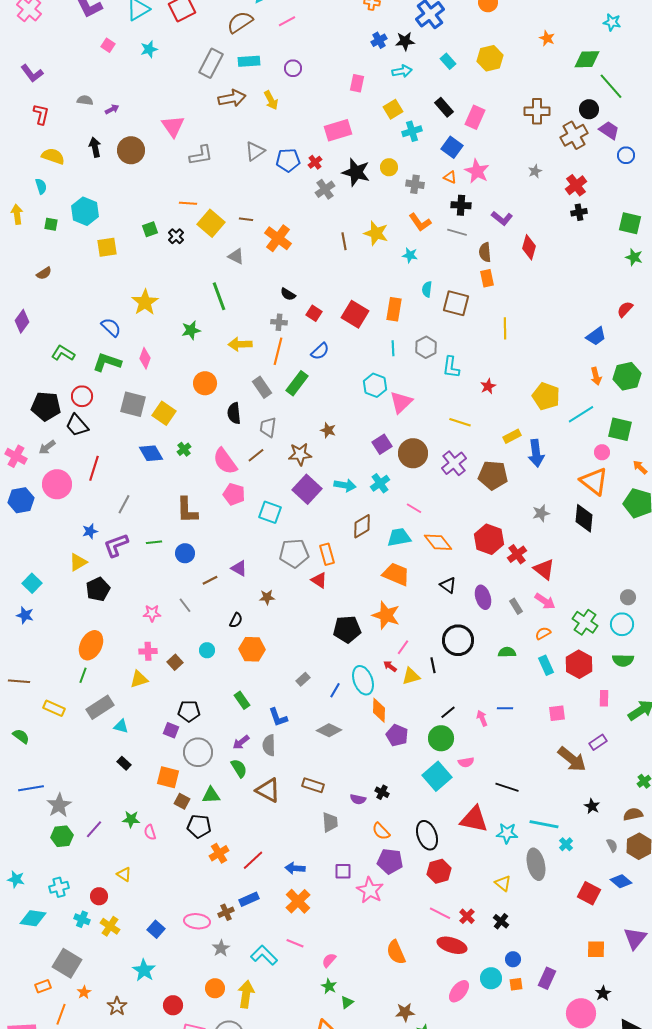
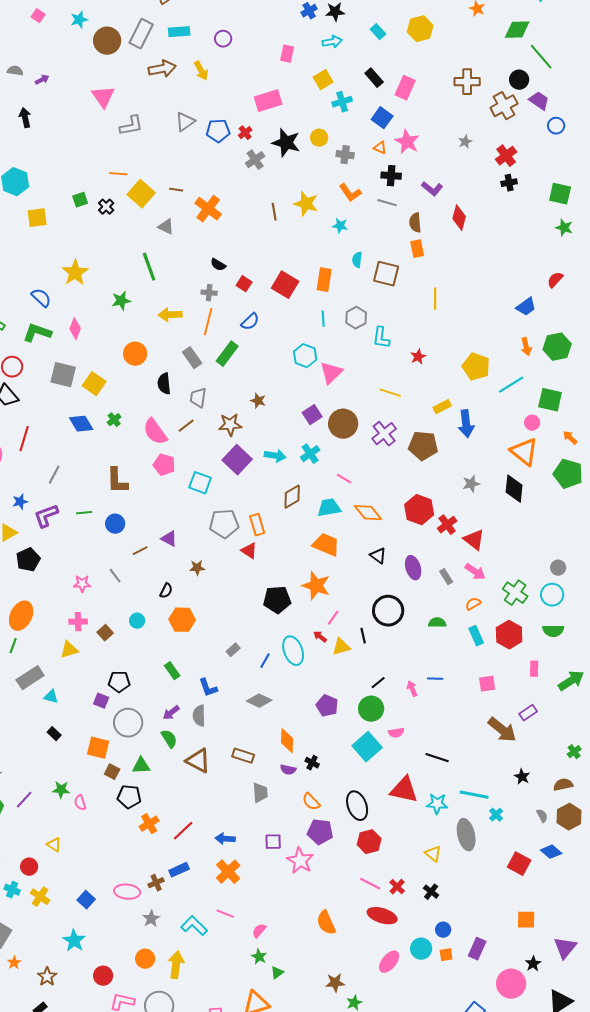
brown circle: (131, 150) -> (107, 41), moved
orange diamond: (379, 710) -> (287, 741), moved
purple triangle: (635, 938) -> (565, 948), moved

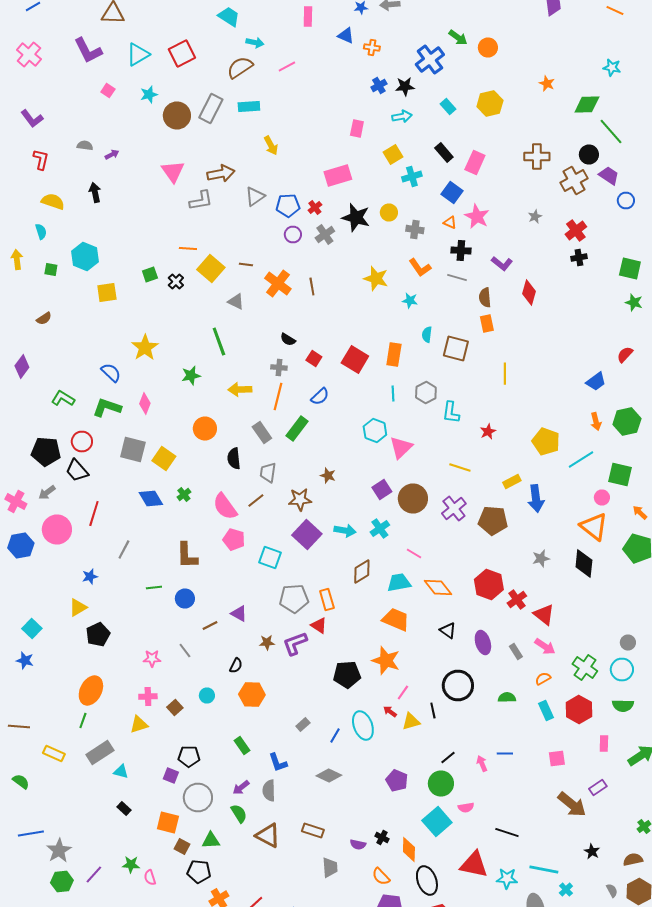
purple circle: (223, 39) -> (293, 234), moved
brown arrow: (162, 69) -> (221, 174), moved
brown line: (274, 212) -> (312, 286), moved
purple L-shape: (46, 516) -> (295, 644), moved
orange diamond: (287, 741) -> (409, 850), moved

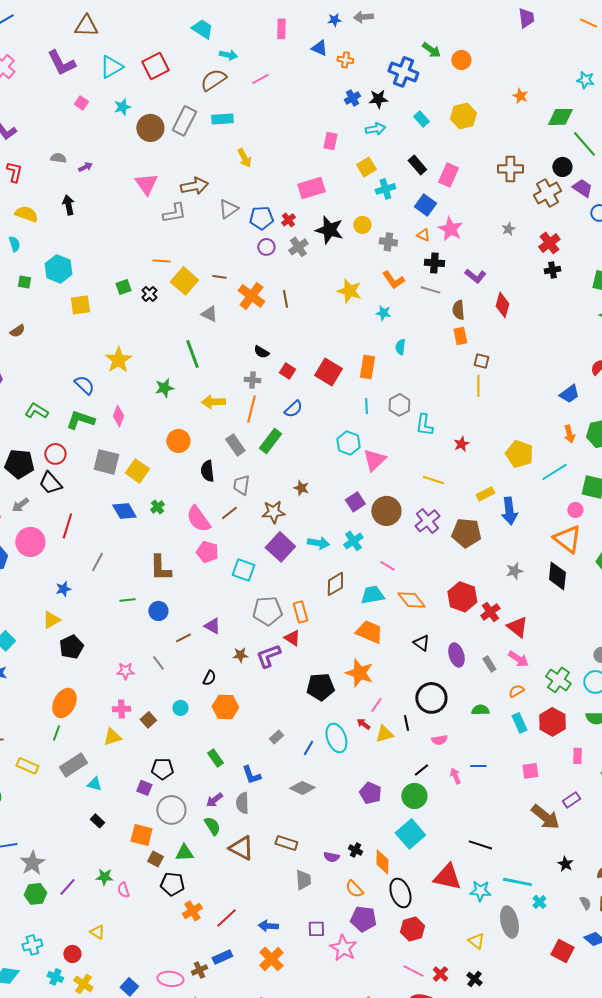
blue cross: (430, 60) -> (403, 72), turned -32
brown square: (456, 348) -> (481, 361), moved, size x0.6
pink semicircle: (466, 808) -> (439, 740), moved

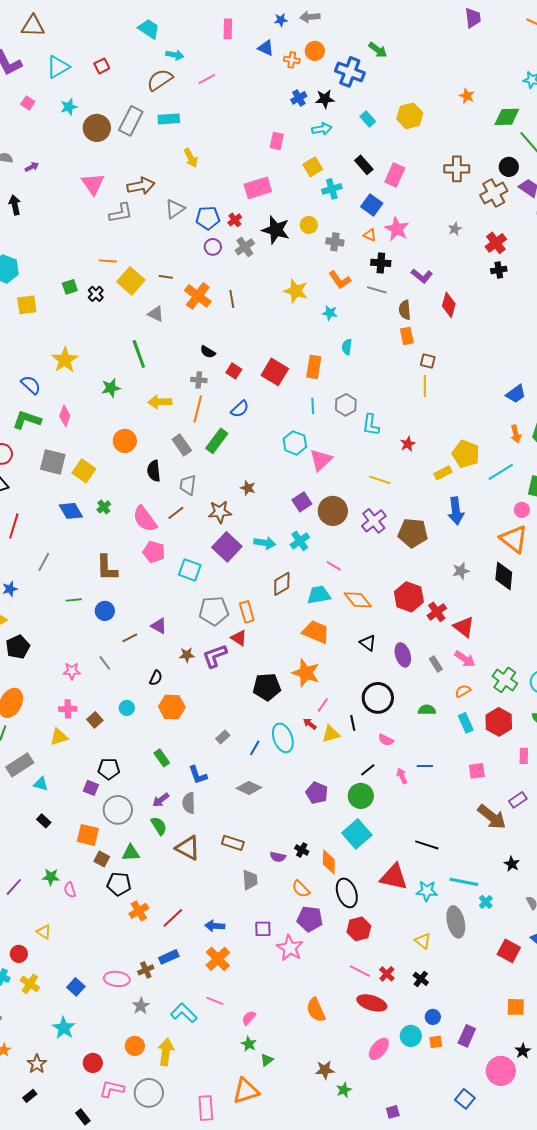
orange circle: (461, 60) -> (315, 51), moved
red square: (155, 66) -> (102, 66), size x0.6
yellow rectangle: (485, 494) -> (443, 473), moved
pink semicircle: (439, 740) -> (386, 740), turned 35

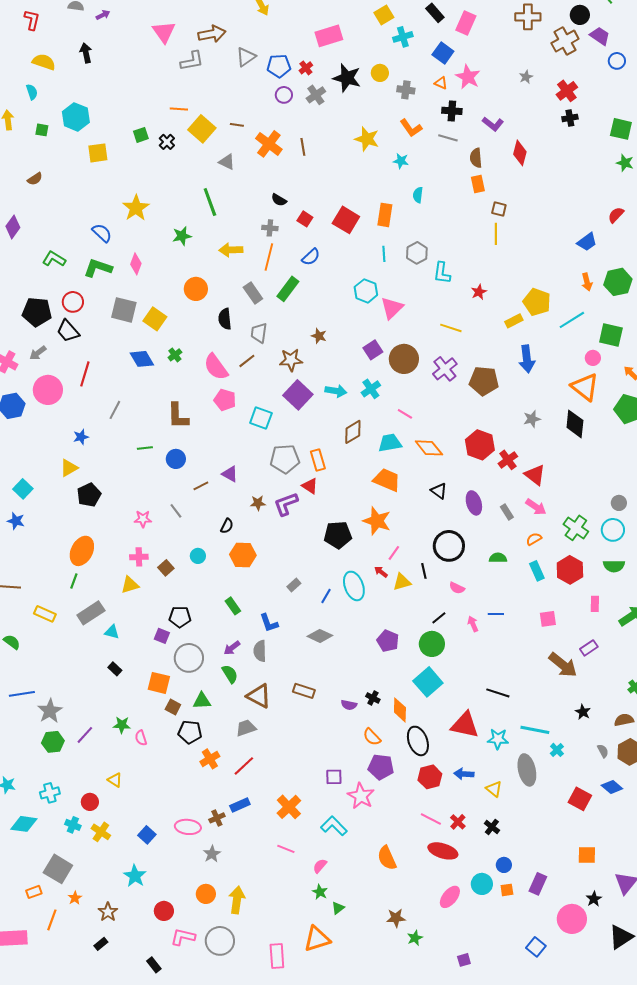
gray trapezoid: (250, 880) -> (246, 728), moved, turned -105
blue arrow: (215, 926) -> (464, 774), moved
cyan L-shape: (184, 1013) -> (334, 826), moved

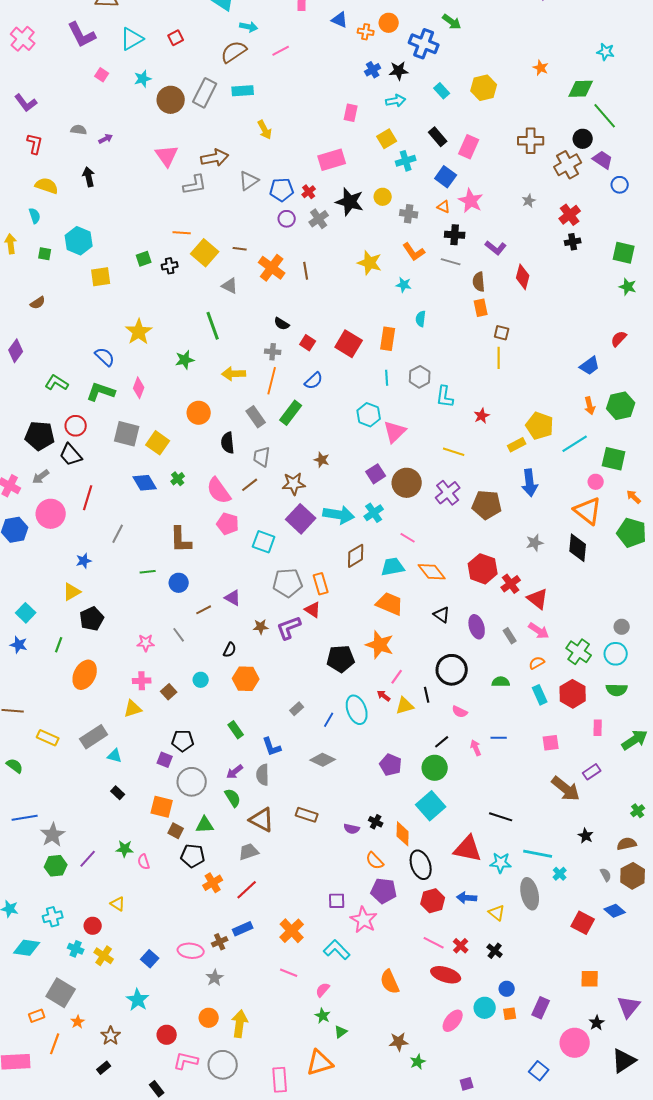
black cross: (167, 142) -> (170, 266), turned 35
cyan arrow: (336, 391) -> (339, 515), size x1.4
green line: (74, 581) -> (59, 645), moved

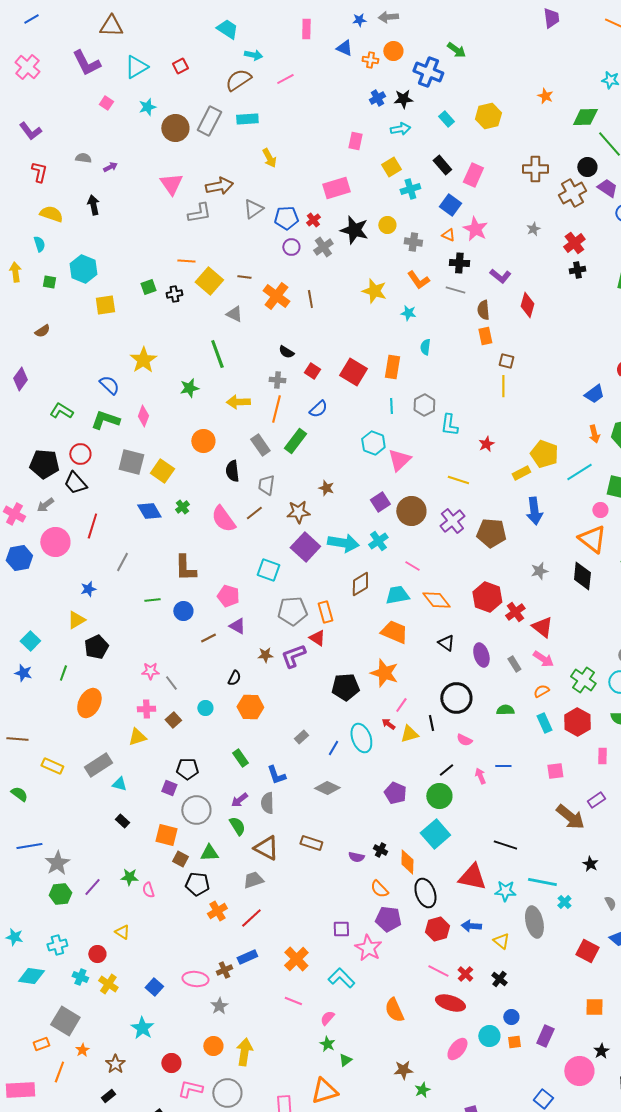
pink pentagon: (228, 524) -> (228, 596), moved
gray line: (179, 635) -> (171, 683), moved

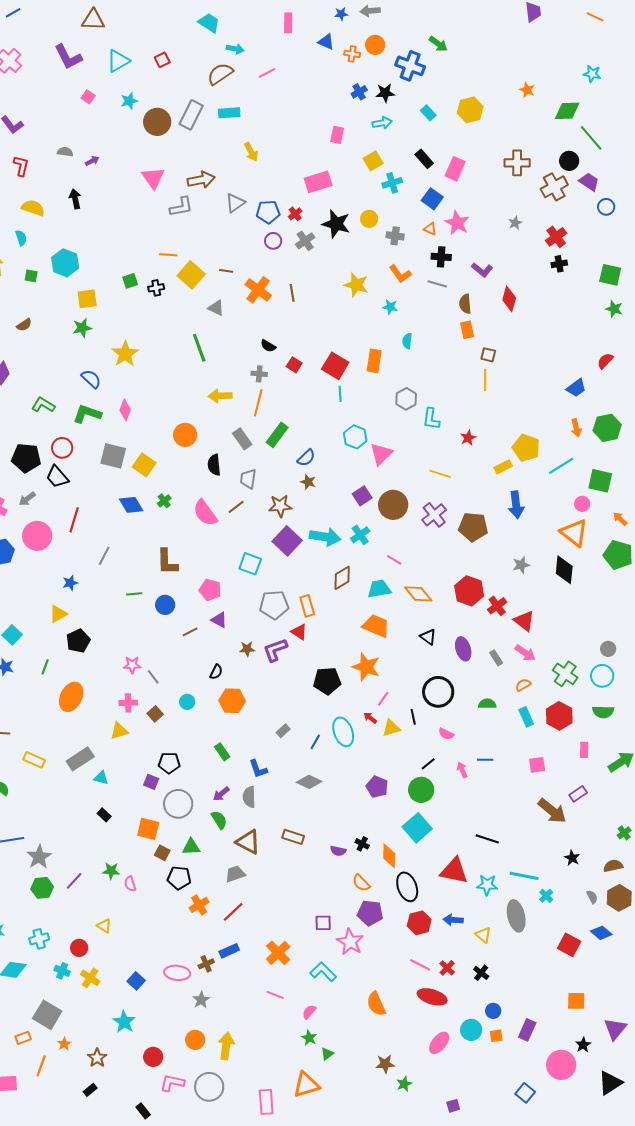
green star: (189, 388) -> (82, 328), moved
cyan line: (391, 406) -> (340, 394), moved
blue semicircle: (318, 409) -> (306, 458), moved

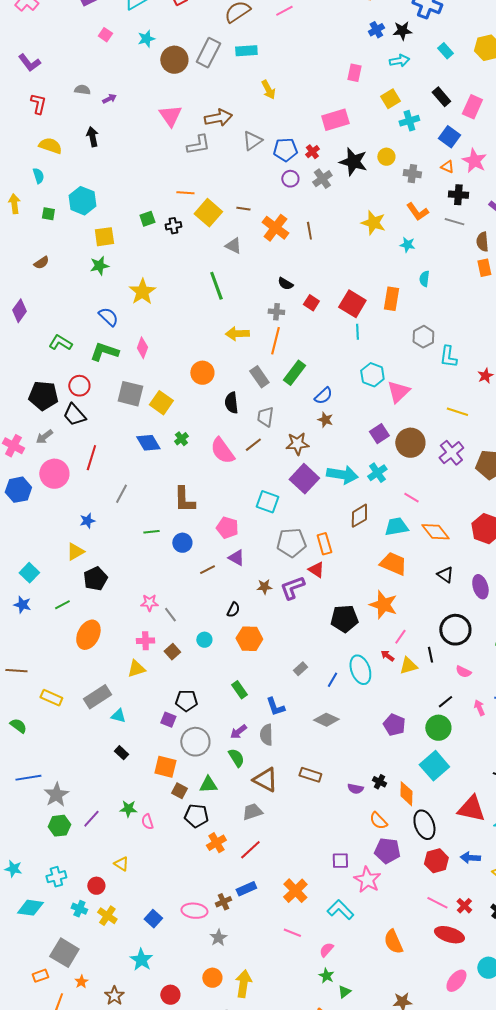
green line: (45, 667) -> (62, 605), turned 42

